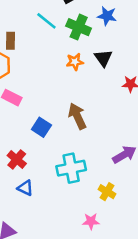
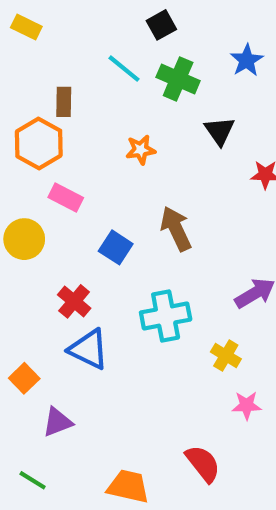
blue star: (107, 16) -> (247, 60), moved, turned 30
orange star: (75, 62) -> (141, 150), moved
blue triangle: (25, 188) -> (89, 349), size x1.5
pink star: (91, 221) -> (247, 405), moved

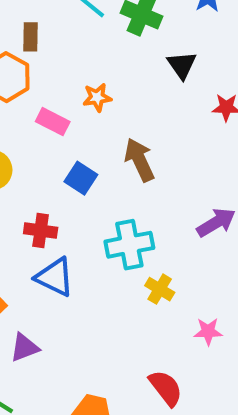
orange star: (141, 150) -> (97, 97), moved
pink rectangle: (66, 197) -> (53, 122), moved
red cross: (74, 301) -> (41, 231), turned -32
yellow cross: (226, 355) -> (160, 289), moved

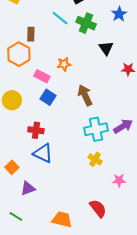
blue square: (81, 178) -> (48, 97), moved
cyan cross: (129, 245) -> (96, 129), moved

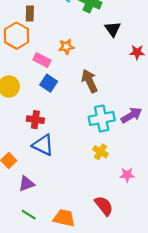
green line: (16, 216) -> (29, 215), moved

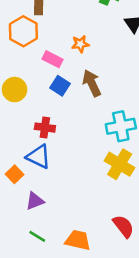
brown arrow: (89, 81) -> (92, 83), moved
blue triangle: (43, 145) -> (39, 157), moved
yellow cross: (101, 152) -> (120, 164), size x1.6

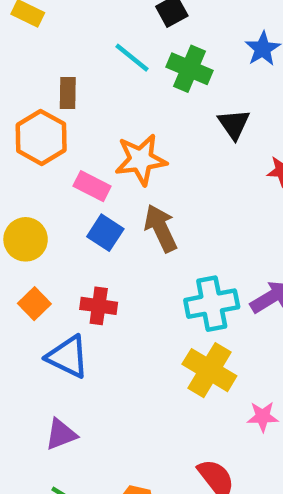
orange star: (80, 44) -> (141, 160), size x1.6
red cross: (45, 128) -> (99, 306), moved
orange square: (15, 174) -> (34, 304), moved

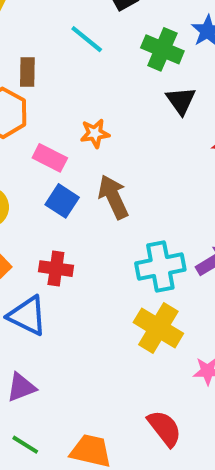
green cross: (190, 69) -> (162, 49), moved
orange star: (141, 160) -> (95, 133), size x0.6

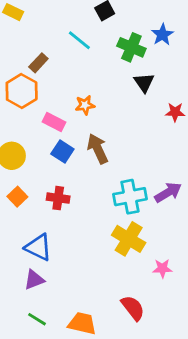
brown rectangle: (27, 72) -> (38, 63), turned 42
blue triangle: (27, 316) -> (38, 247), moved

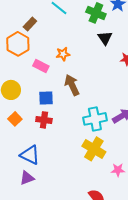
blue square: (62, 152) -> (46, 98), moved, turned -35

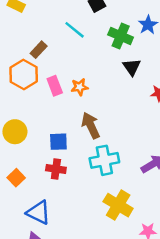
pink rectangle: (41, 66) -> (55, 86), moved, turned 42
orange square: (15, 119) -> (16, 178), moved
cyan cross: (95, 119) -> (104, 160), moved

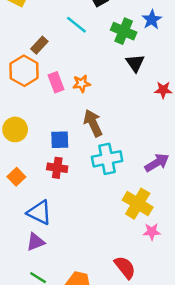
yellow cross: (118, 205) -> (138, 204), moved

